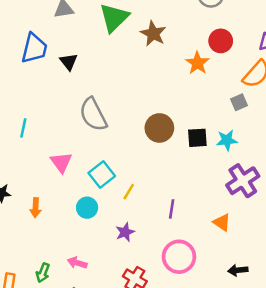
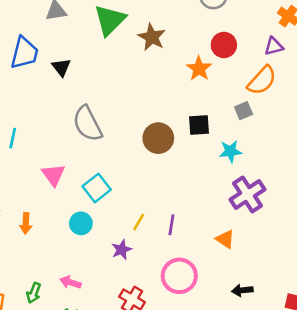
black square: (197, 138) -> (199, 125), moved
yellow line: (129, 192) -> (139, 222), moved

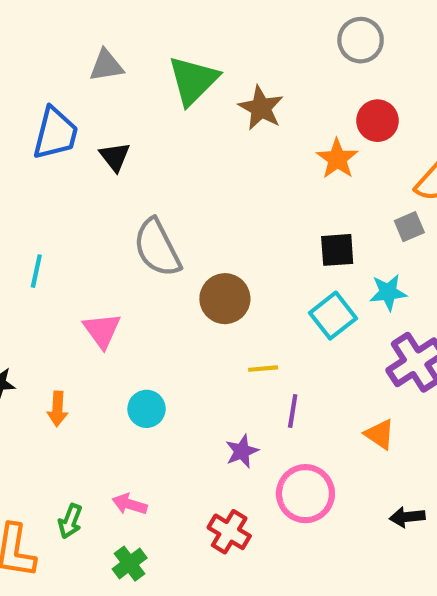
brown circle: (158, 138) -> (225, 299), moved
cyan square: (97, 188) -> (333, 316), moved
yellow line: (139, 222) -> (263, 369), moved, turned 54
purple star: (122, 250) -> (242, 451), moved

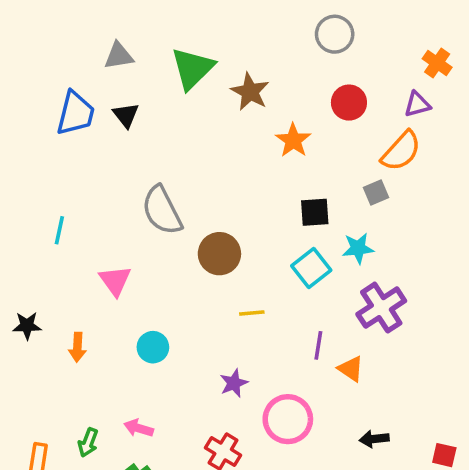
black triangle: (115, 157) -> (126, 115), moved
orange star: (337, 159) -> (293, 140), moved
purple line: (293, 411) -> (318, 345), moved

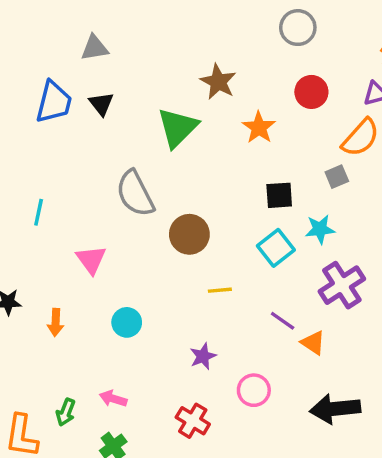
green triangle: (192, 68) -> (178, 128), moved
purple line: (318, 345) -> (283, 321), turned -64
pink circle: (288, 419) -> (254, 390), size x0.7
black arrow: (374, 439) -> (335, 409), size x1.8

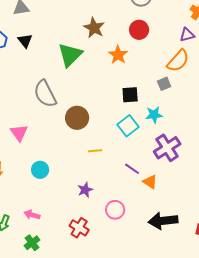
red circle: (311, 92) -> (139, 30), moved

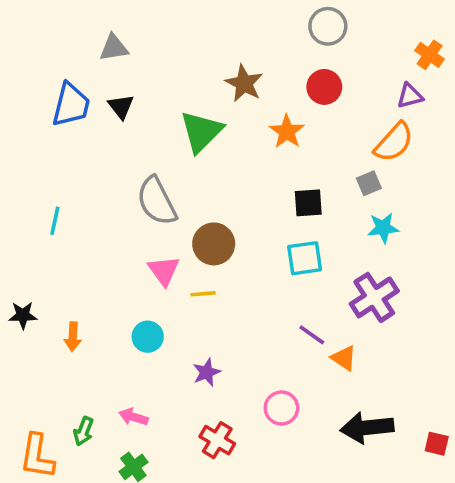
cyan star: (154, 115) -> (383, 228), moved
cyan square: (128, 126) -> (305, 258), turned 30
pink triangle: (19, 133) -> (164, 271), moved
yellow line: (95, 151) -> (203, 294), moved
purple star: (85, 190) -> (207, 372), moved

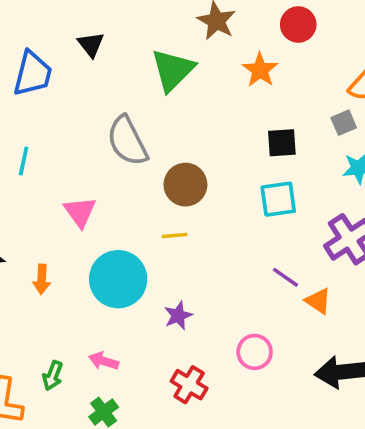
blue trapezoid: (71, 105) -> (33, 74), moved
pink triangle: (164, 271) -> (80, 212), moved
cyan circle: (148, 337) -> (118, 279), size x1.8

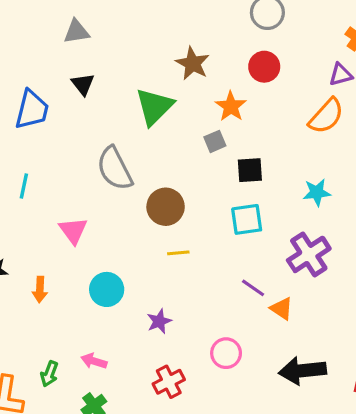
gray square: (344, 123) -> (215, 141), moved
yellow line: (175, 236) -> (178, 253), moved
cyan circle: (118, 279) -> (107, 289), size x0.7
red cross: (189, 385) -> (169, 382), turned 32

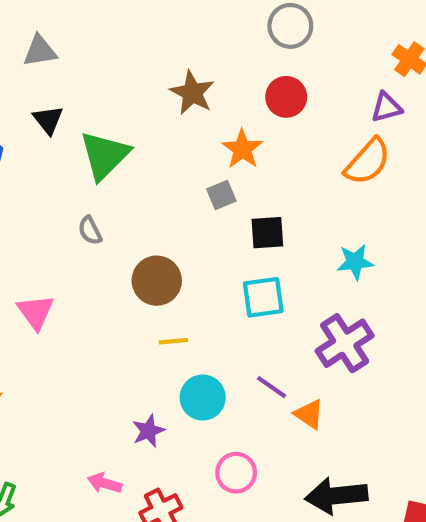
green triangle: (154, 106) -> (105, 155), moved
gray semicircle: (115, 169) -> (90, 230), size x0.5
cyan circle: (107, 289) -> (203, 398), moved
pink arrow: (94, 361) -> (105, 483), moved

